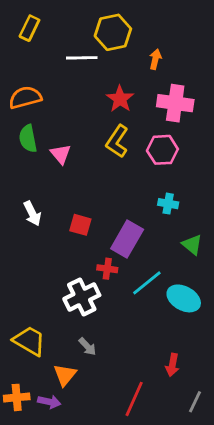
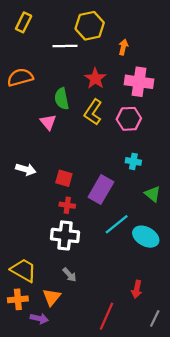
green semicircle: (28, 138) -> (62, 99), moved
white arrow: (32, 214) -> (26, 169), turned -48
red cross: (107, 269) -> (67, 205), moved
white cross: (82, 297) -> (65, 235), turned 32
orange cross: (17, 397) -> (18, 299), moved

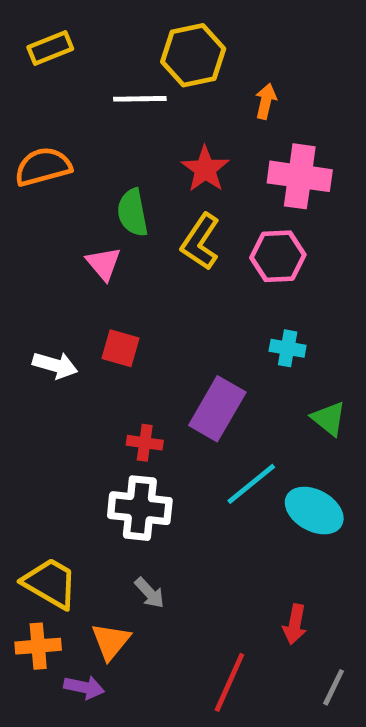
yellow rectangle: (24, 22) -> (50, 48), turned 42
red square: (64, 178) -> (120, 348), moved

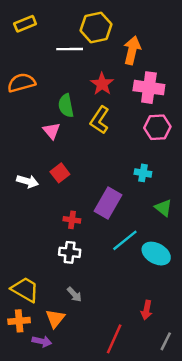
orange arrow: (266, 101) -> (132, 50), size x1.6
pink hexagon: (278, 256) -> (157, 127), moved
red square: (120, 348) -> (60, 173), turned 36
white cross: (140, 508) -> (70, 252), size x0.7

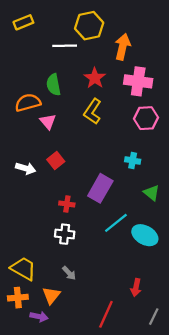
orange semicircle: (21, 83) -> (28, 103), moved
green semicircle: (66, 106) -> (53, 85), moved

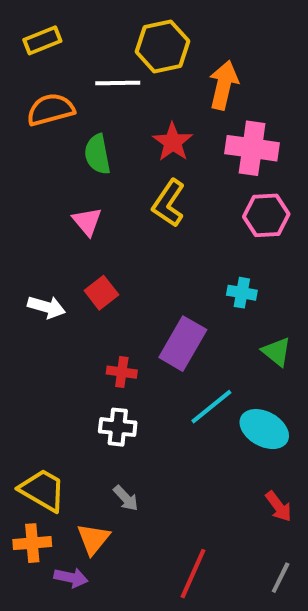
orange semicircle: (28, 103) -> (51, 110), moved
red arrow: (136, 288) -> (279, 506), moved, turned -48

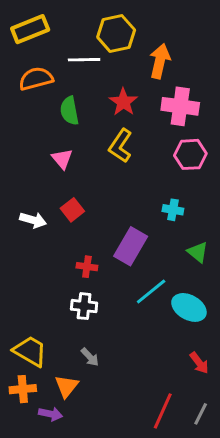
yellow rectangle: (42, 40) -> (30, 29), size x1.4
red line: (193, 574) -> (163, 411), moved

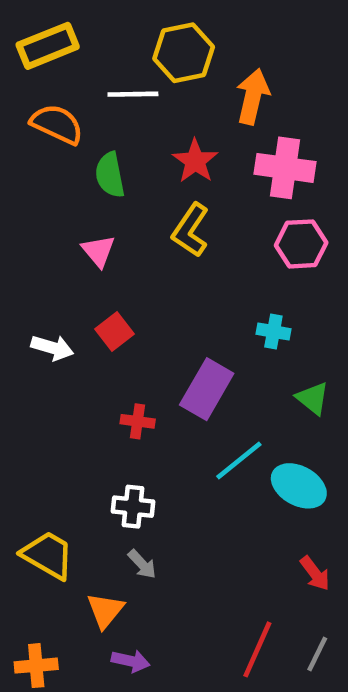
orange semicircle: (36, 79) -> (57, 124), turned 40
white cross: (84, 306) -> (133, 507), moved
orange cross: (23, 389) -> (36, 666), moved
purple arrow: (51, 414) -> (131, 661), moved

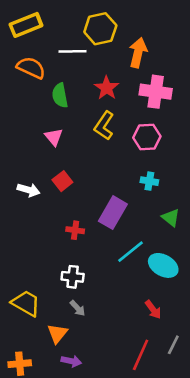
pink hexagon: (301, 244) -> (147, 137), moved
red arrow: (315, 573) -> (153, 310), moved
gray line: (317, 654) -> (173, 345), moved

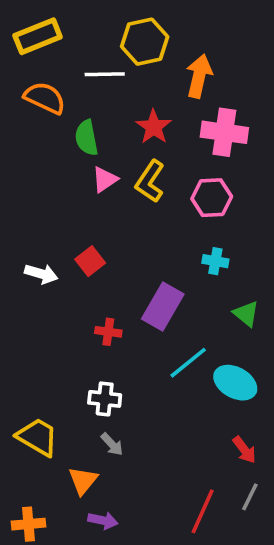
pink triangle: (54, 137) -> (105, 179), moved, turned 36
red arrow: (153, 310) -> (244, 450), moved

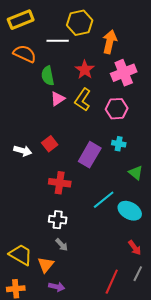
pink cross: (224, 132) -> (124, 73), turned -30
purple rectangle: (163, 306) -> (90, 155), moved
red cross: (108, 332) -> (60, 183), size x1.5
yellow trapezoid: (38, 437) -> (21, 255), moved

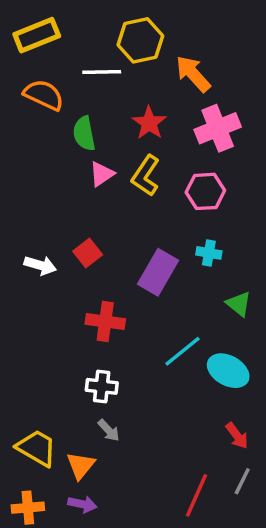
orange arrow: (110, 42) -> (193, 74), turned -55
purple arrow: (57, 287) -> (82, 504), moved

